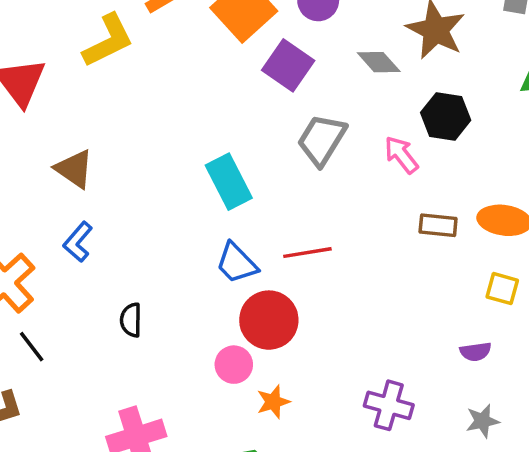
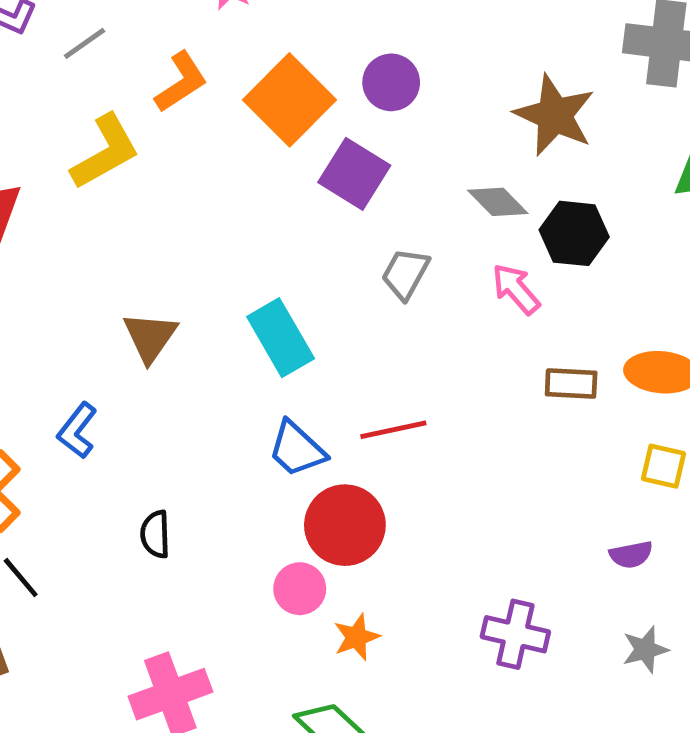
gray diamond: (379, 62) -> (498, 202), moved
gray trapezoid: (322, 140) -> (405, 274), size x0.7
brown triangle: (74, 169) -> (150, 337), moved, turned 33

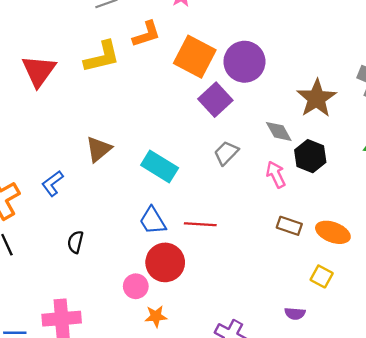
purple circle: (391, 82) -> (244, 62), size x1.5
orange square: (290, 100) -> (195, 57), turned -33
cyan rectangle: (281, 338) -> (160, 166), turned -44

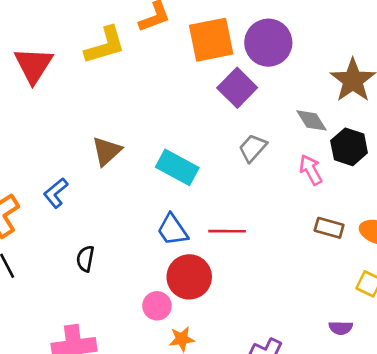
orange square: (195, 57) -> (211, 40), turned -36

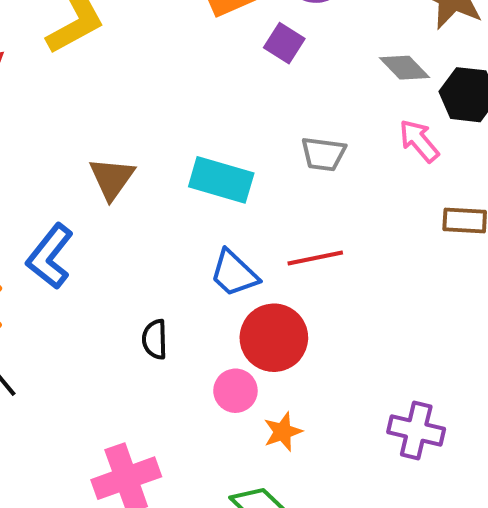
purple square: (237, 88) -> (284, 43), size x0.7
gray trapezoid: (253, 148) -> (323, 154), moved, turned -112
blue L-shape: (56, 193) -> (50, 256), size x1.4
black semicircle: (85, 259) -> (155, 339), moved

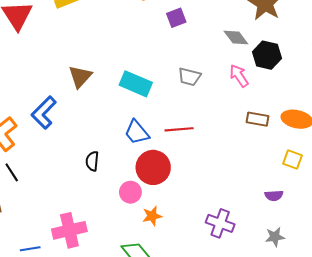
purple square: (284, 43) -> (176, 18), turned 30

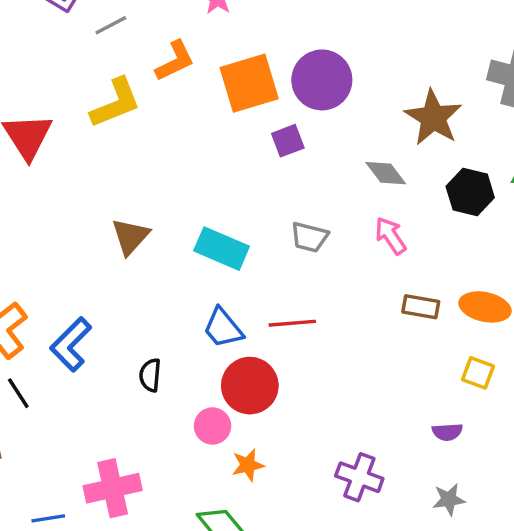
black hexagon: (267, 55) -> (470, 192), moved
blue L-shape: (44, 113) -> (71, 344), moved

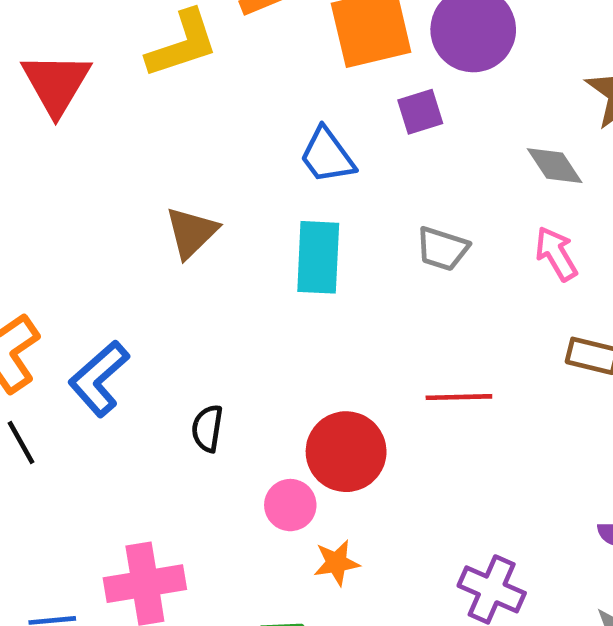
cyan rectangle: (222, 249) -> (318, 257), turned 66
red line: (292, 323) -> (459, 397), moved
blue trapezoid: (223, 328) -> (327, 156), moved

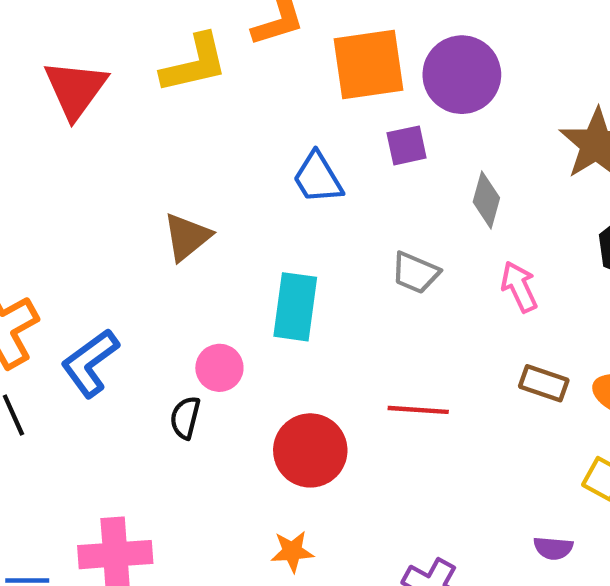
gray diamond: (555, 166) -> (486, 200), moved, turned 44
cyan rectangle: (318, 257) -> (295, 307), moved
pink circle: (290, 505) -> (219, 368), moved

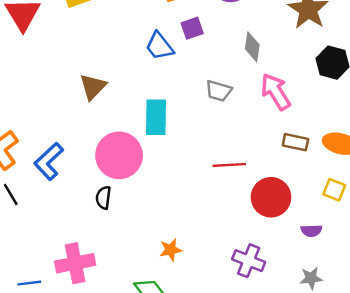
purple square: (407, 145) -> (192, 28), moved
pink arrow: (519, 287) -> (276, 92), size x1.4
pink circle: (219, 368) -> (119, 155), size x1.8
black semicircle: (185, 418) -> (103, 198), moved
red circle: (310, 450) -> (271, 197), moved

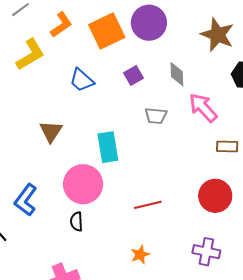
purple square: (192, 28) -> (134, 76), moved
blue trapezoid: (160, 46) -> (82, 80), moved
red line: (229, 165) -> (148, 205), moved

